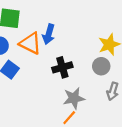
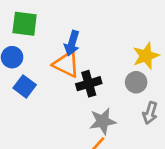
orange triangle: (30, 43) -> (66, 64), moved

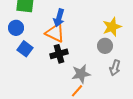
black cross: (89, 84) -> (59, 54), moved

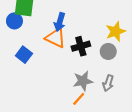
blue circle: (16, 28) -> (14, 21), moved
black cross: (59, 54) -> (81, 46), moved
gray arrow: (115, 68) -> (108, 83), moved

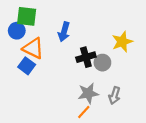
orange triangle: (56, 38) -> (33, 48), moved
gray circle: (108, 51) -> (102, 63), moved

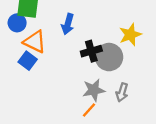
gray circle: (102, 63) -> (109, 57), size x1.5

